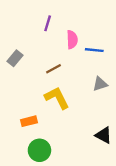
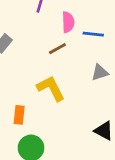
brown line: (53, 69) -> (57, 49), moved
orange rectangle: (29, 121) -> (19, 115), turned -70

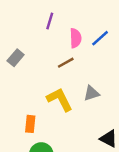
blue line: (93, 34) -> (100, 38), moved, turned -48
gray triangle: (100, 72) -> (91, 93), moved

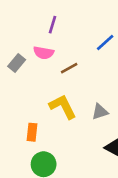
pink semicircle: (76, 38) -> (44, 53), moved, turned 102
gray triangle: (91, 93) -> (100, 112), moved

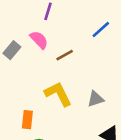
pink semicircle: (44, 53) -> (39, 40), turned -144

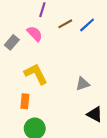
brown line: (65, 55) -> (65, 24), moved
yellow L-shape: (58, 94) -> (36, 74), moved

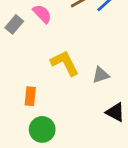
yellow L-shape: (36, 74) -> (65, 63), moved

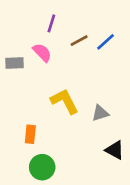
gray rectangle: (14, 24) -> (14, 63), turned 48

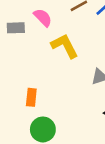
yellow L-shape: (65, 101) -> (65, 46), moved

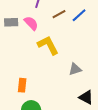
gray rectangle: (16, 28) -> (11, 22), moved

